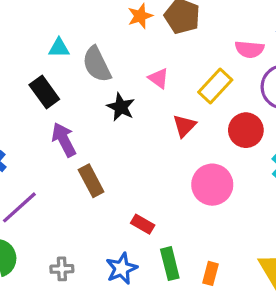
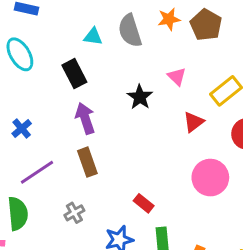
gray semicircle: (97, 64) -> (130, 31), moved
brown rectangle: (91, 181) -> (87, 162), moved
gray cross: (62, 269) -> (74, 213), moved, turned -36

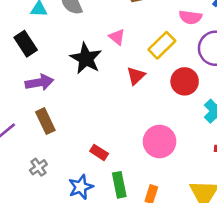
black star: (140, 97) -> (86, 58), size x1.4
purple arrow: (85, 118) -> (39, 82), turned 104
pink circle: (210, 178) -> (160, 142), moved

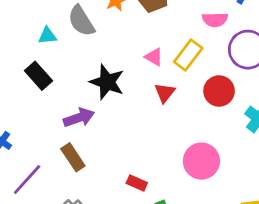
pink triangle: (117, 37) -> (154, 57), moved
purple arrow: (39, 82) -> (79, 118), moved

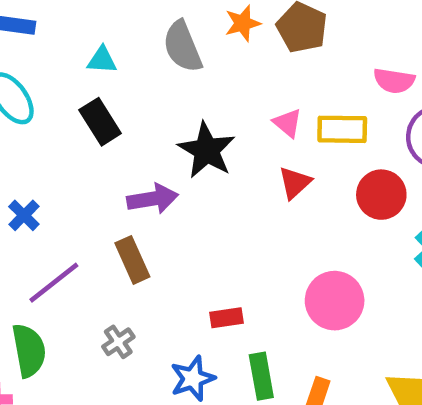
cyan triangle: (47, 36) -> (102, 60), moved
yellow rectangle: (188, 55) -> (342, 129), turned 44
red rectangle: (137, 183) -> (227, 318), turned -42

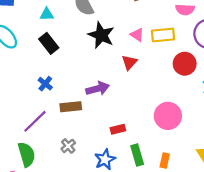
black star: (207, 150) -> (101, 35), moved
red triangle: (295, 183) -> (129, 62), moved
purple arrow: (153, 199) -> (98, 89), moved
blue cross: (24, 215) -> (45, 84), moved
brown rectangle: (132, 260) -> (71, 107), turned -66

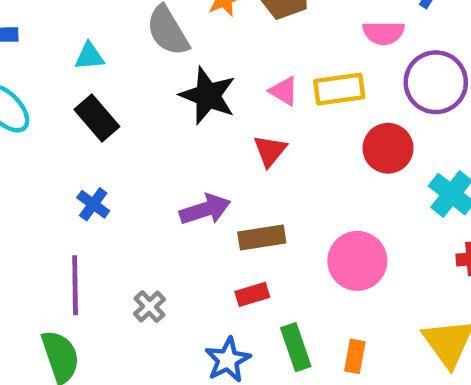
brown rectangle: (71, 107) -> (262, 238), moved
purple line: (35, 121) -> (75, 285), turned -44
gray cross: (68, 146) -> (149, 307), moved

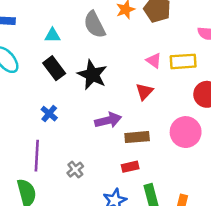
black star: (208, 96) -> (92, 75), moved
pink circle: (357, 261) -> (186, 132), moved

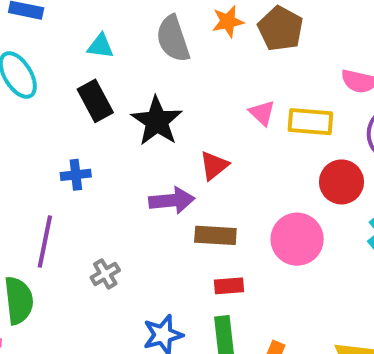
red triangle: (144, 92) -> (214, 166), moved
blue cross: (49, 114) -> (76, 175), turned 35
red rectangle: (130, 167) -> (229, 286), moved

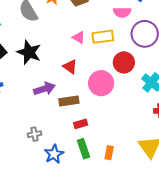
red triangle: (214, 166) -> (70, 67), moved, turned -35
pink circle: (297, 239) -> (101, 83), moved
gray cross: (105, 274) -> (35, 134), moved, turned 32

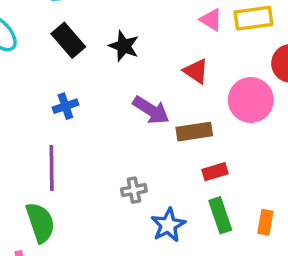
black star: (29, 52) -> (124, 46), size x0.7
purple arrow: (44, 89) -> (151, 110), turned 50

